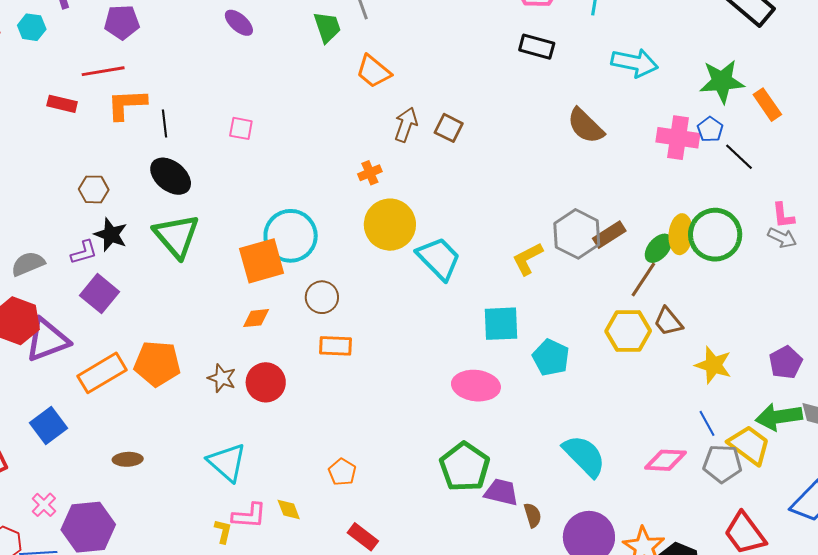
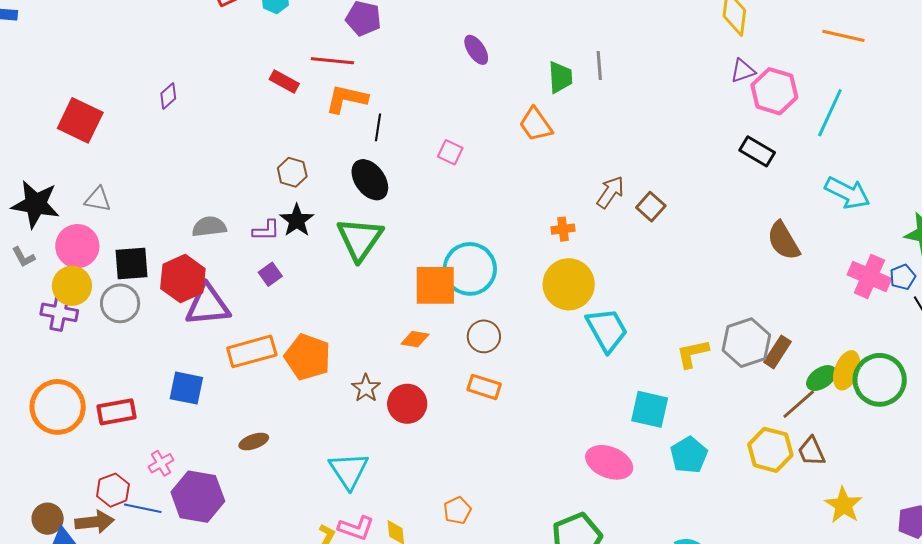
orange trapezoid: (374, 71) -> (536, 124), moved
brown rectangle: (609, 235) -> (777, 352), turned -40
purple square: (99, 294) -> (270, 274), size x0.6
blue square: (48, 425) -> (186, 388), turned 33
brown ellipse: (128, 459) -> (254, 442), turned -32

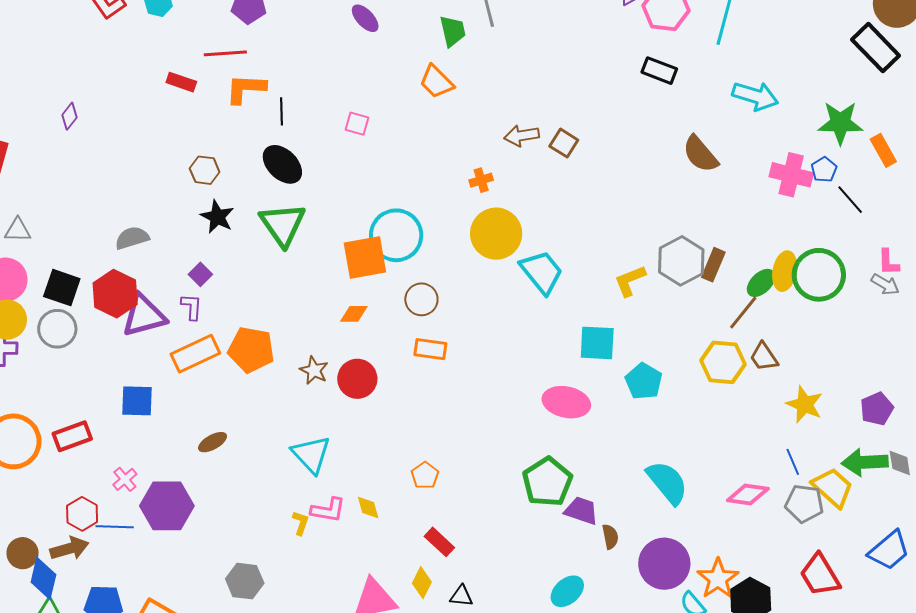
brown arrow: (610, 192) -> (522, 136), turned -124
purple L-shape: (266, 230) -> (192, 307), moved, turned -76
black square: (131, 264) -> (62, 288), turned 33

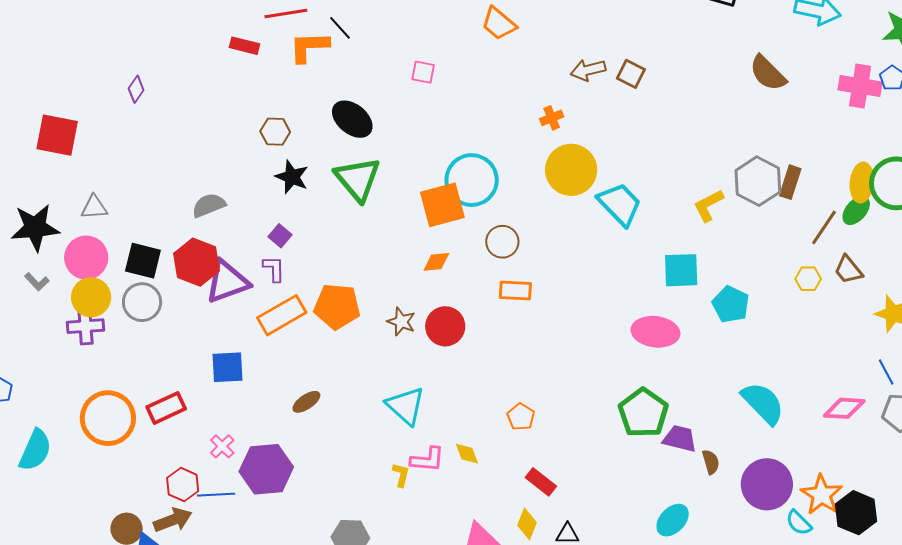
black line: (281, 111) -> (340, 28), moved, turned -36
green ellipse: (761, 283) -> (856, 210), moved
yellow hexagon: (723, 362) -> (808, 279), size x0.6

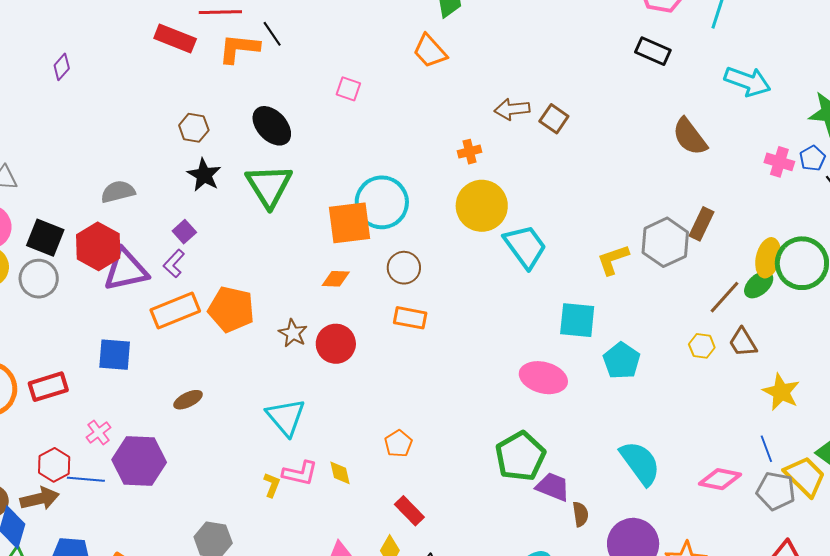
red rectangle: (245, 46) -> (175, 38), size x1.4
pink cross: (860, 86) -> (779, 162), size x0.7
brown rectangle: (790, 182) -> (702, 224), moved
purple L-shape: (274, 269) -> (174, 263), turned -144

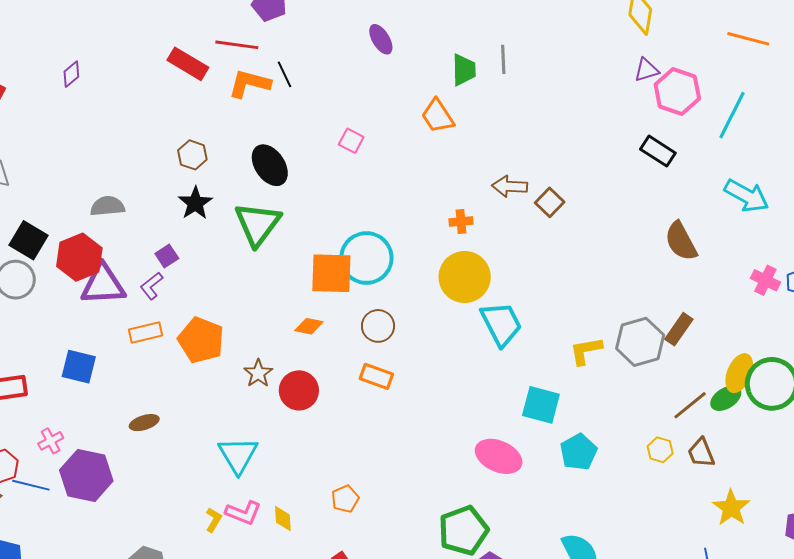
orange rectangle: (175, 310) -> (146, 332), size x0.7

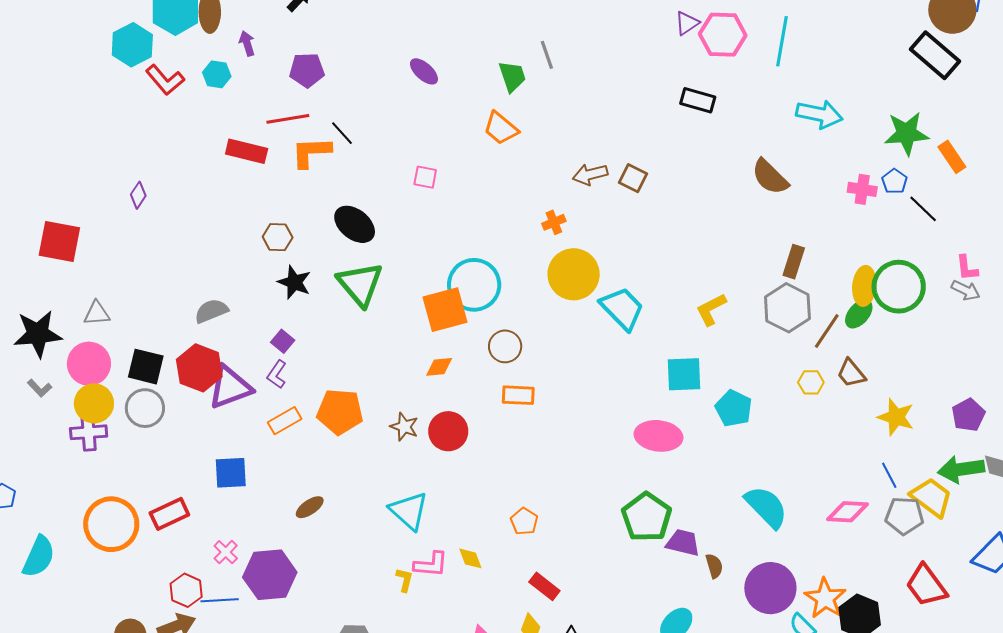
black rectangle: (658, 151) -> (698, 100), moved
gray hexagon: (640, 342) -> (787, 308), moved

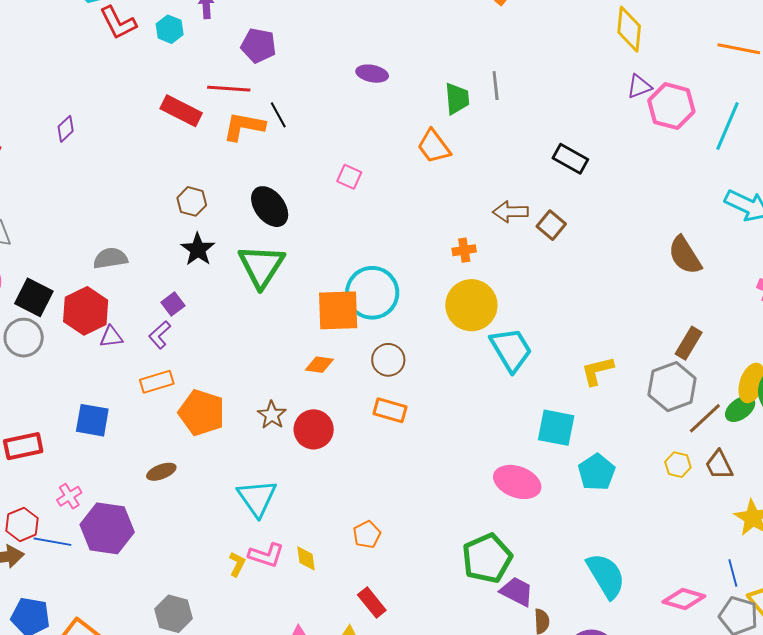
purple ellipse: (424, 71) -> (372, 74), turned -44
black rectangle: (698, 100) -> (570, 159), moved
purple triangle: (230, 387) -> (111, 337), size x0.5
orange pentagon: (340, 412) -> (202, 413), moved

